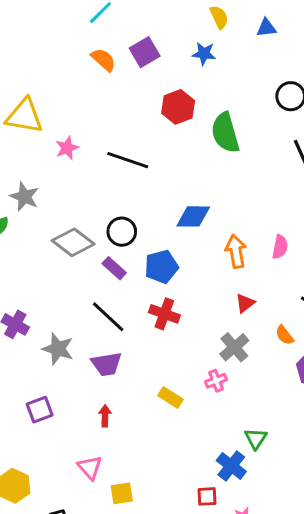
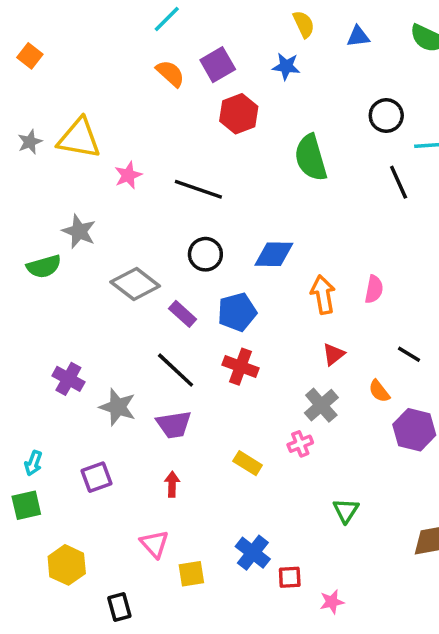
red hexagon: (178, 107) -> (239, 114), moved
black circle: (122, 232) -> (205, 254), moved
blue cross: (231, 466) -> (253, 553), moved

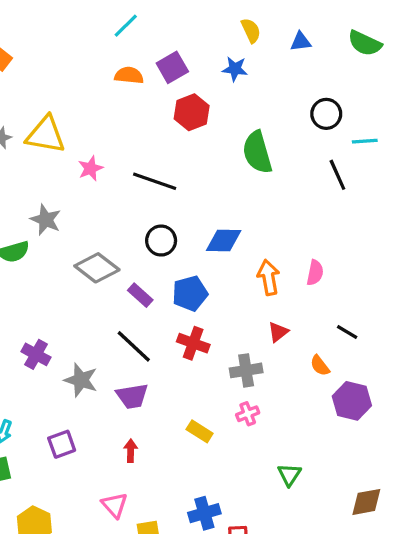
orange semicircle: (170, 73) -> (129, 75), turned -36
gray cross: (321, 405) -> (246, 370), moved, turned 32
blue cross: (253, 553) -> (204, 513), turned 36

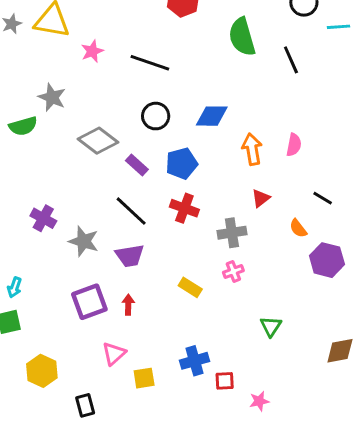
black line: (337, 175) -> (291, 60), moved
purple square: (62, 444) -> (89, 302), moved, size x1.4
pink triangle: (115, 505) -> (114, 354), turned 30

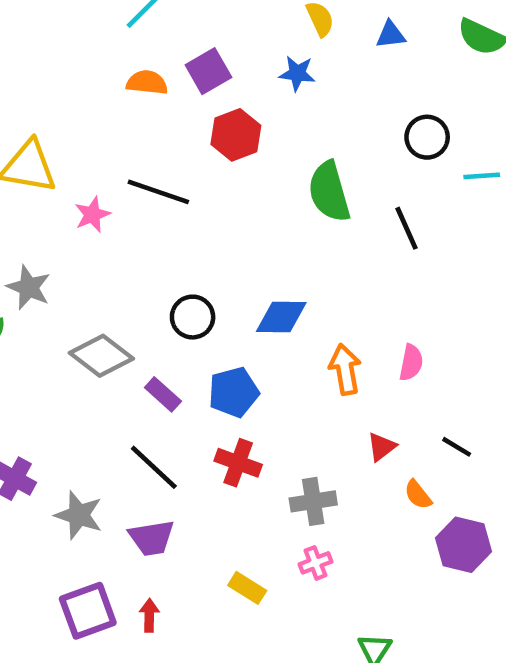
black line: (150, 63) -> (158, 192), moved
red triangle: (261, 198) -> (382, 447), moved

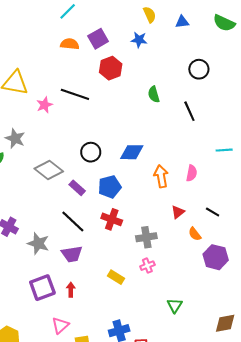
cyan line: (482, 176) -> (224, 150), moved
green semicircle: (329, 192) -> (154, 94), size x0.6

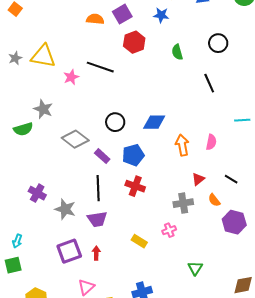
green semicircle: (154, 94) -> (177, 52), moved
black line: (73, 221) -> (98, 188), turned 45
gray cross: (146, 237) -> (183, 203), moved

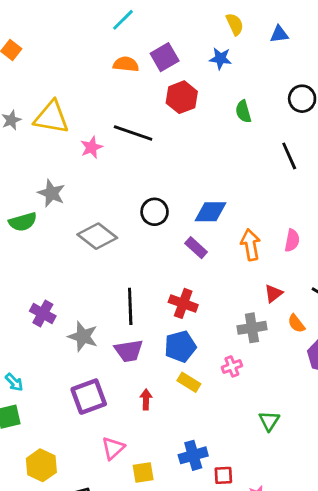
blue pentagon: (133, 155) -> (180, 346), moved
purple rectangle: (102, 156) -> (196, 248), moved
cyan arrow: (17, 241) -> (14, 382), turned -64
red arrow: (96, 253) -> (146, 399), moved

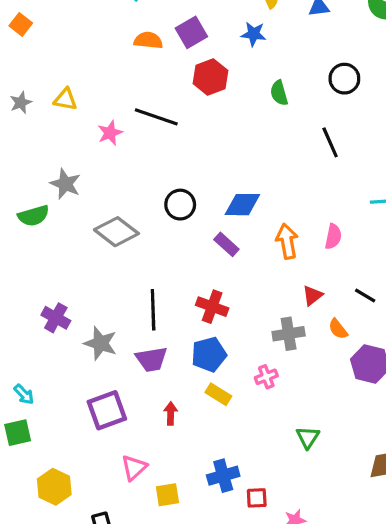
yellow triangle: (51, 117) -> (65, 99), size x0.6

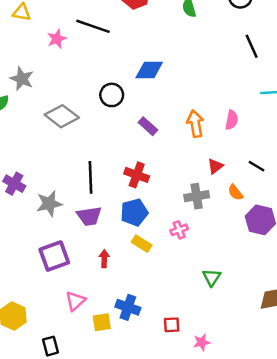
black line: (330, 142) -> (252, 46), moved
blue diamond: (242, 205) -> (149, 70), moved
gray star: (100, 343) -> (49, 204), turned -30
blue cross: (223, 476) -> (128, 307), moved, turned 35

